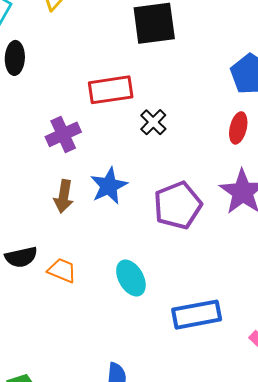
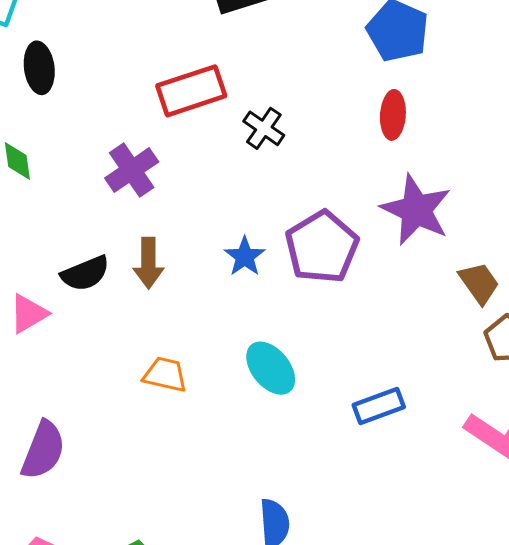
blue star: (109, 186) -> (245, 257), moved, size x0.7
black semicircle: (21, 257) -> (85, 273), moved
blue rectangle: (197, 315) -> (379, 406), size x0.7

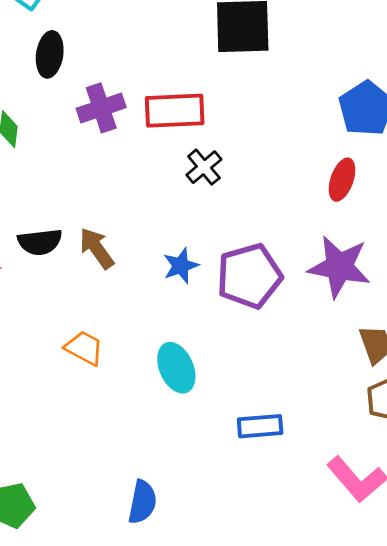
black cross: (264, 128) -> (204, 167), moved
purple cross: (132, 170) -> (101, 108), moved
purple star: (416, 210) -> (339, 267), turned -30
brown arrow: (148, 263) -> (97, 248), turned 129

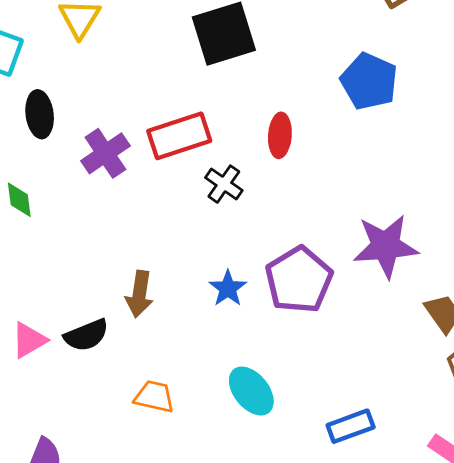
red ellipse: (342, 180) -> (280, 135), moved
black semicircle: (40, 242) -> (86, 335), moved
brown arrow: (97, 248) -> (139, 294), turned -120

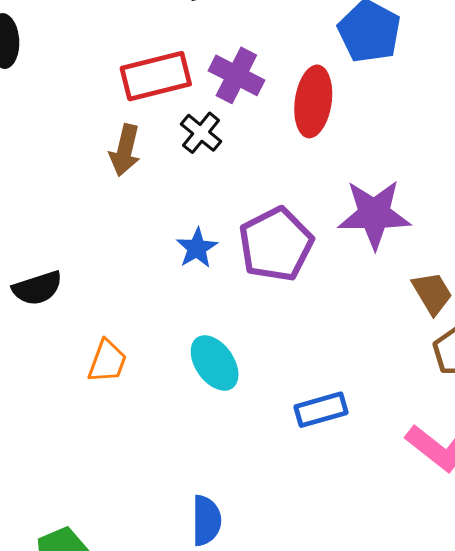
red ellipse: (280, 135) -> (313, 101), moved, size x1.4
purple cross: (105, 153) -> (236, 75), moved, turned -33
brown arrow: (139, 294) -> (125, 150), moved
orange trapezoid: (154, 397) -> (107, 361), turned 93

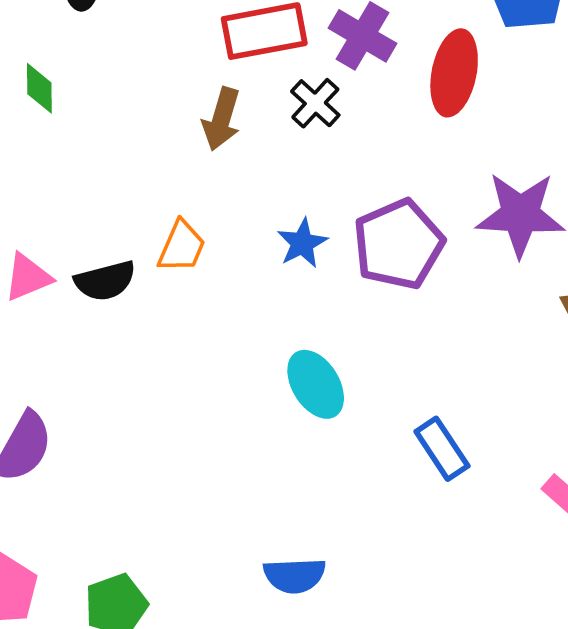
orange trapezoid: (107, 361) -> (182, 247), moved
blue rectangle: (321, 410) -> (442, 449), turned 69
blue semicircle: (206, 520) -> (295, 575), turned 84

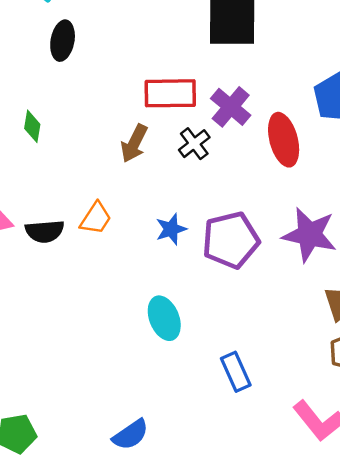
red ellipse: (454, 73) -> (284, 140), turned -36
green diamond: (39, 88) -> (32, 126), moved
blue semicircle: (295, 575) -> (131, 435), turned -42

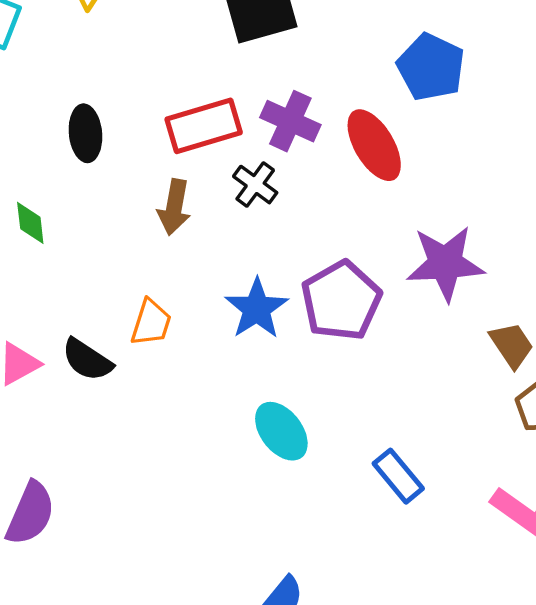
black ellipse: (63, 41) -> (85, 133), moved
blue star: (171, 229) -> (257, 309), size x1.4
black semicircle: (45, 231) -> (87, 360), turned 54

